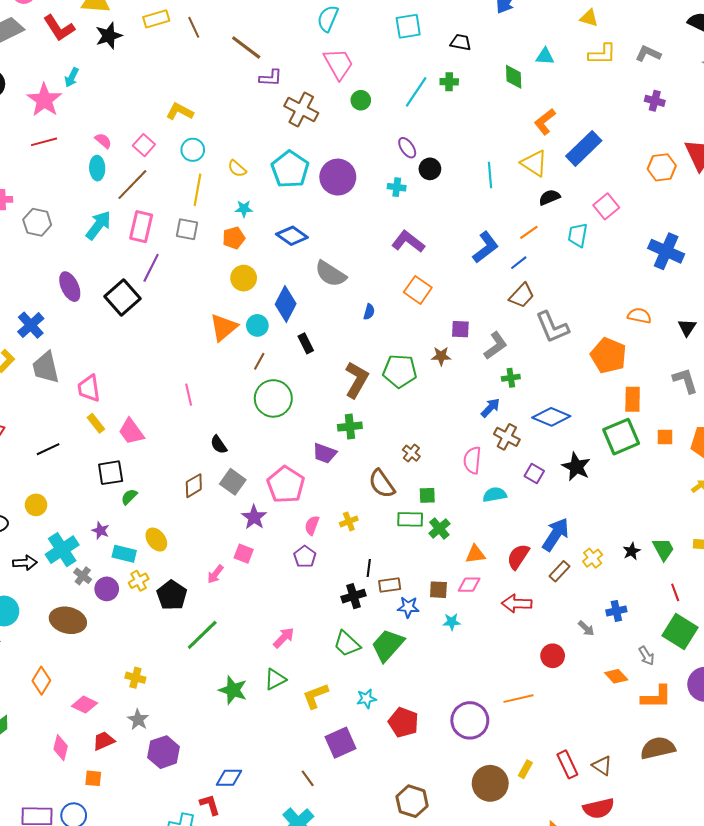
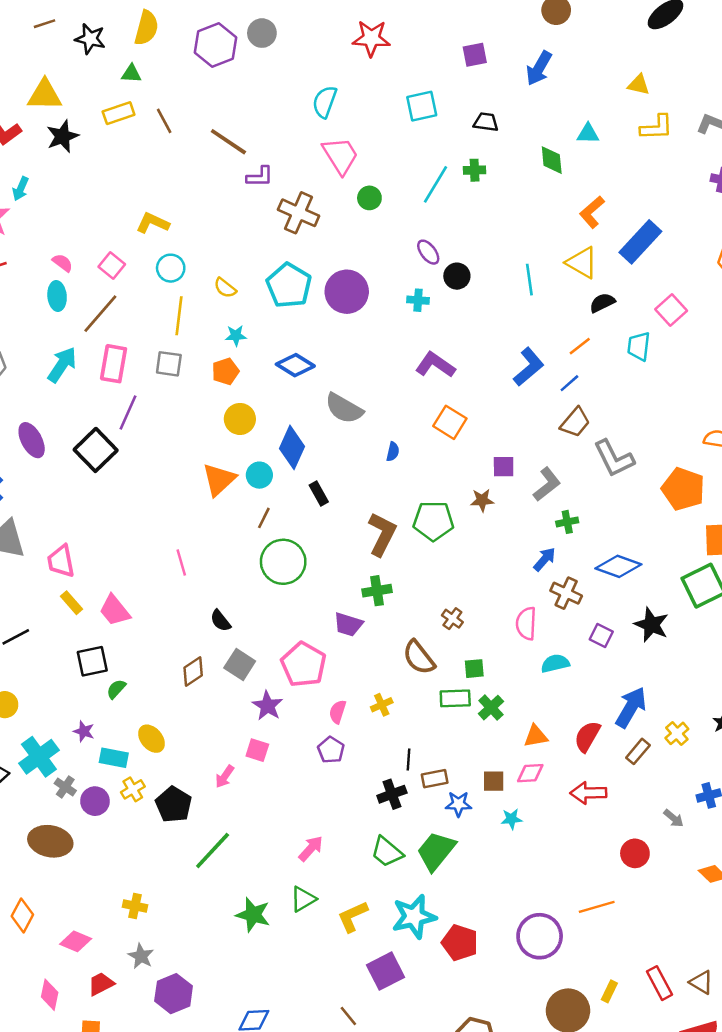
cyan star: (366, 699) -> (414, 917), size x1.8

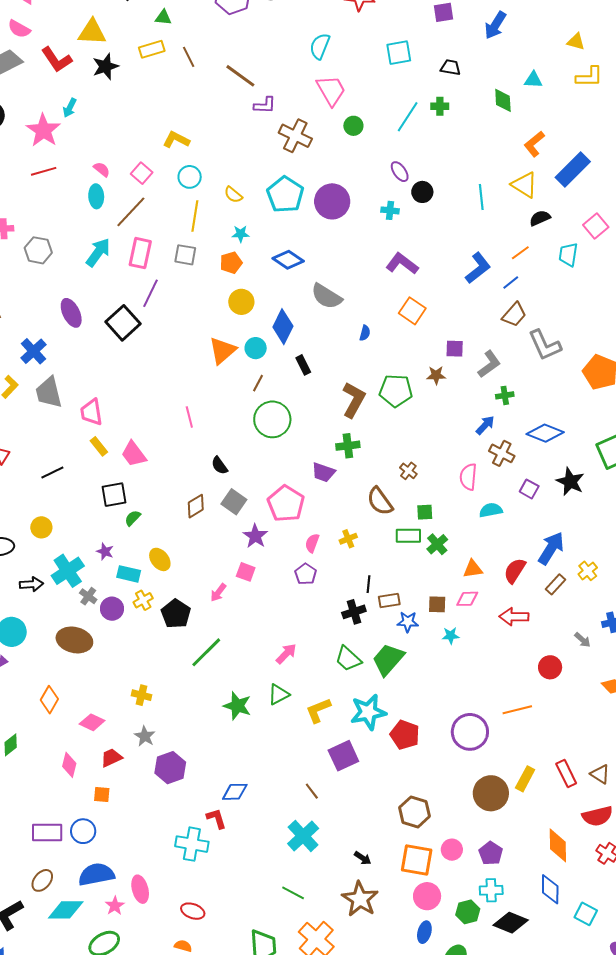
yellow rectangle: (609, 991) -> (525, 779), size x1.4

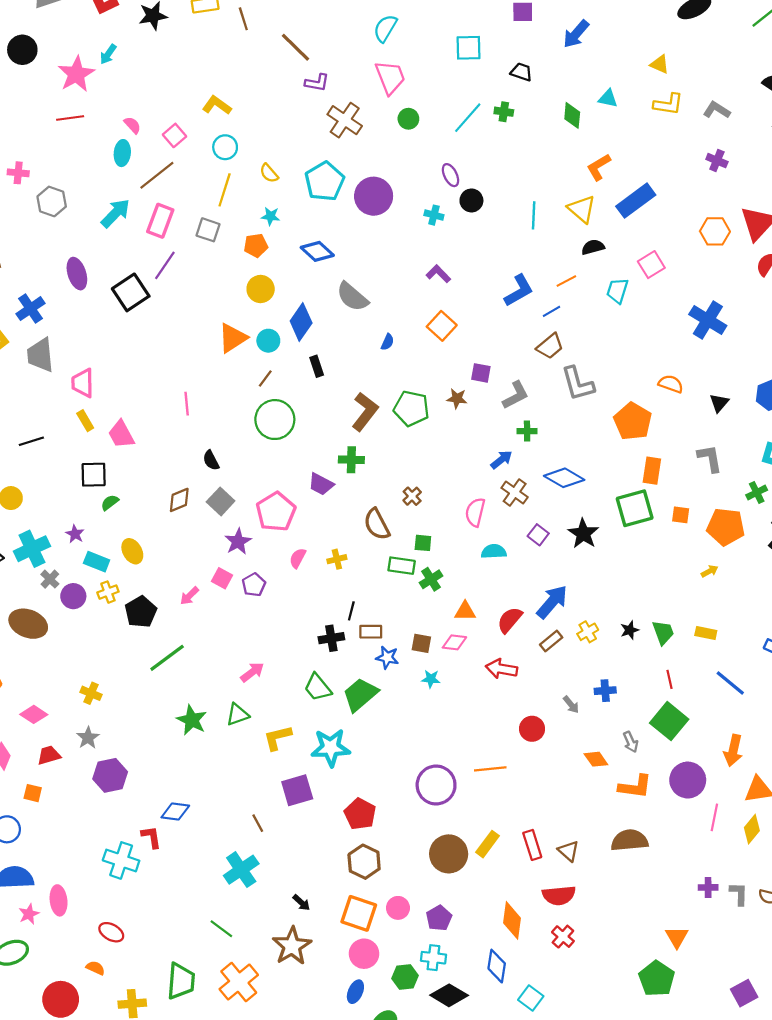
purple L-shape: (402, 264) -> (438, 274), size x0.7
purple pentagon: (306, 574) -> (254, 585), moved
red pentagon: (405, 735) -> (360, 814), moved

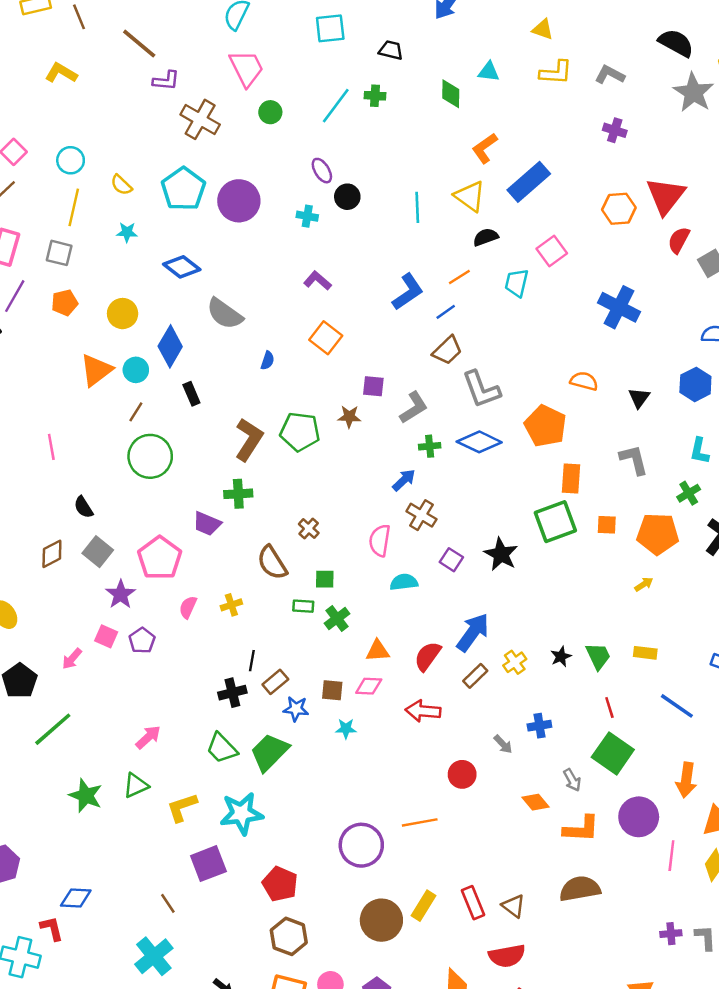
yellow L-shape: (217, 105) -> (61, 73), moved
orange pentagon: (256, 245) -> (65, 303), moved
blue diamond: (564, 478) -> (479, 442), moved
green rectangle: (402, 566) -> (303, 606), size x0.7
brown rectangle: (371, 632) -> (275, 682), turned -35

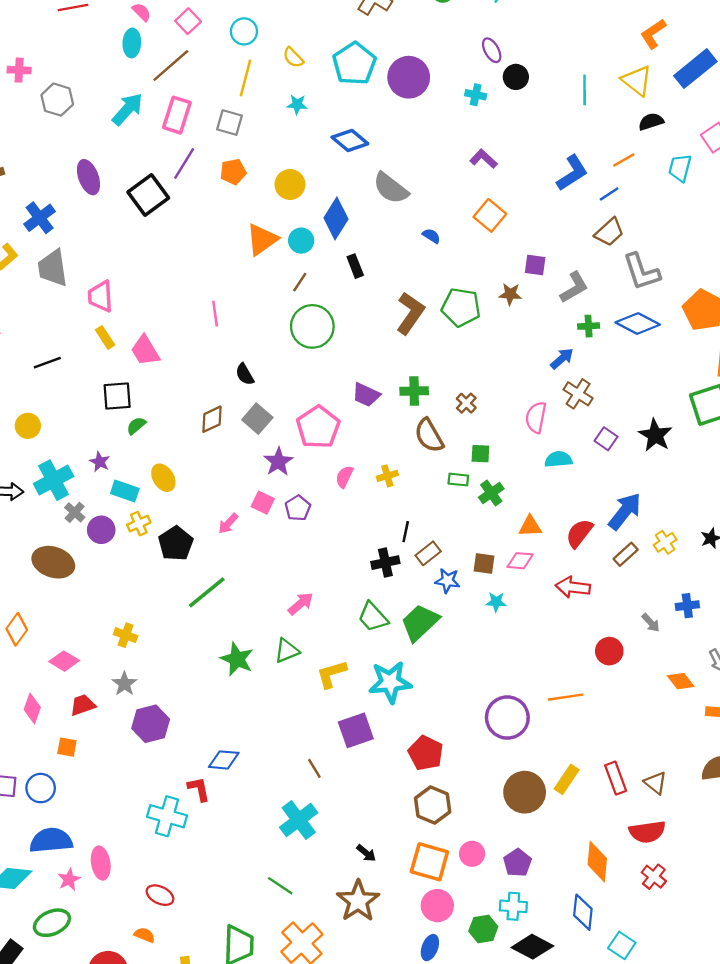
blue semicircle: (267, 361) -> (431, 236), turned -78
green cross: (238, 494) -> (414, 391), moved

